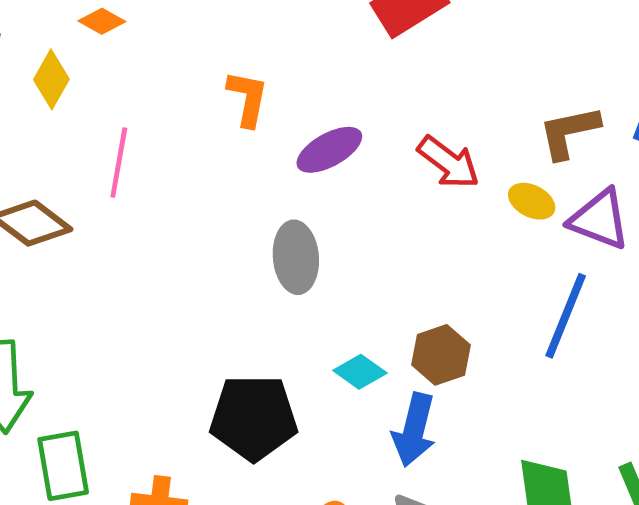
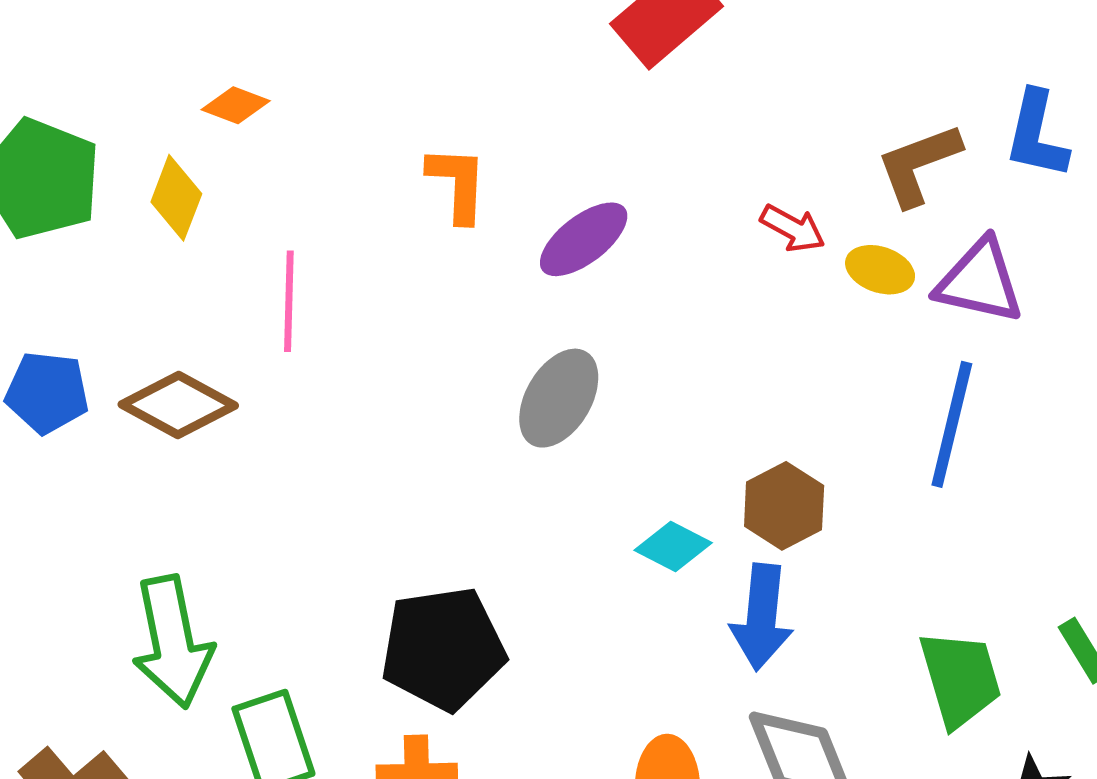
red arrow: (449, 162) -> (793, 228), moved, size x0.7
gray ellipse: (296, 257) -> (559, 398), turned 44
black pentagon: (254, 418) -> (443, 649), moved

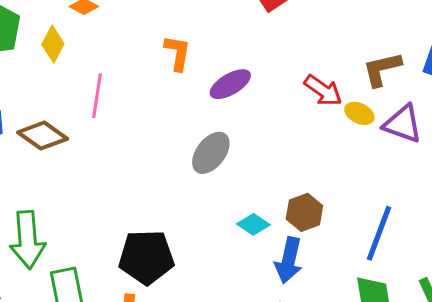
red arrow: (793, 228) -> (323, 90), size x1.4
blue line: (952, 424) -> (379, 233), moved

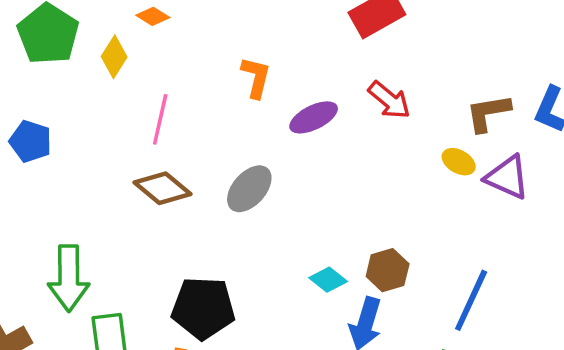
red arrow: (323, 90) -> (389, 100), moved
brown diamond: (43, 136) -> (162, 188), moved
gray ellipse: (211, 153) -> (249, 189), moved

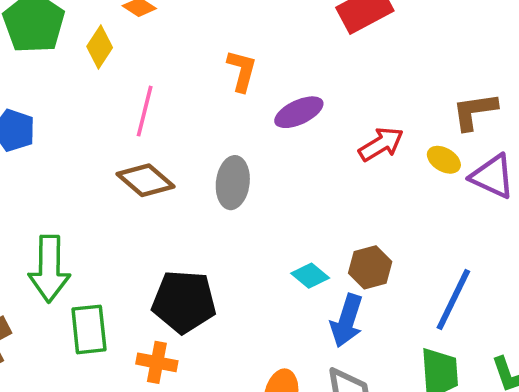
red arrow: (389, 100) -> (381, 144), moved, turned -72
gray ellipse: (249, 189) -> (233, 183), turned -36

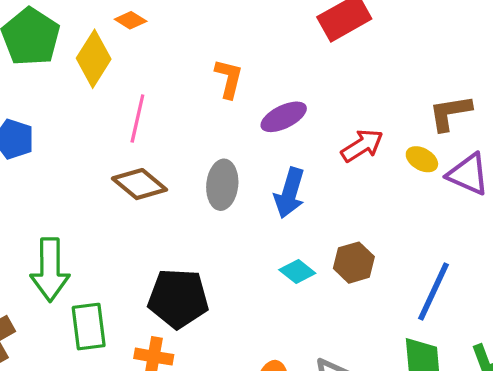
yellow diamond: (100, 47) -> (94, 59), size x1.4
blue arrow: (347, 321) -> (290, 193), moved

